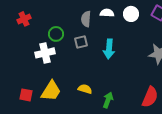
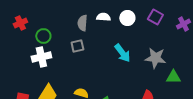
green circle: (56, 34) -> (43, 36), moved
cyan arrow: (109, 49) -> (122, 53), moved, turned -42

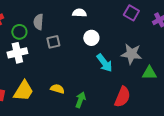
white circle: (127, 18) -> (91, 38), moved
gray semicircle: (82, 23) -> (38, 22), moved
cyan arrow: (122, 53) -> (104, 63), moved

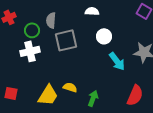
gray square: (53, 42) -> (66, 40), size x1.6
yellow trapezoid: (23, 91) -> (48, 95), moved

